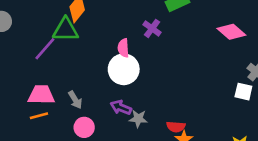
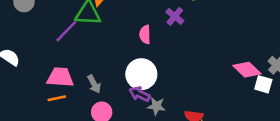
pink diamond: (231, 32) -> (247, 70), moved
white circle: (124, 69) -> (141, 74), moved

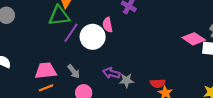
purple line: (66, 31) -> (71, 33), moved
white circle: (141, 74) -> (93, 37), moved

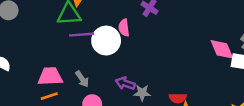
purple line: (71, 33) -> (82, 35), turned 48
pink diamond: (194, 39) -> (222, 49), turned 30

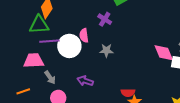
pink trapezoid: (50, 76) -> (34, 61), moved
gray star: (142, 93) -> (106, 50), moved

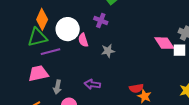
white circle: (69, 46) -> (68, 29), moved
gray arrow: (50, 77) -> (57, 87), turned 56

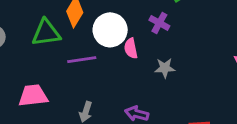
green triangle: (37, 37) -> (46, 33), moved
pink trapezoid: (38, 73) -> (33, 96), moved

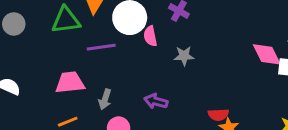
pink trapezoid: (33, 96) -> (70, 82), moved

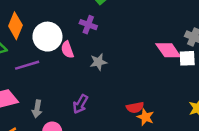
purple arrow: (156, 101) -> (80, 104), turned -66

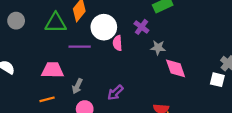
pink diamond: (168, 50) -> (176, 68), moved
gray star: (98, 62) -> (158, 48), moved

